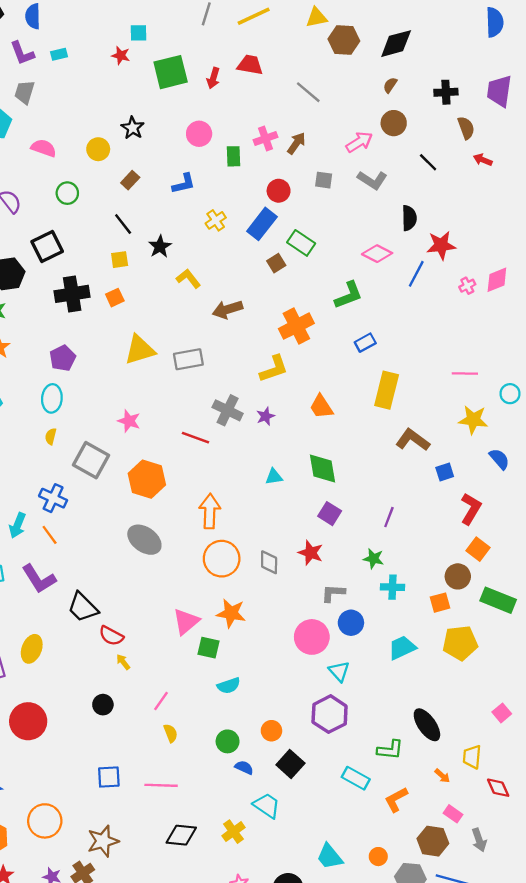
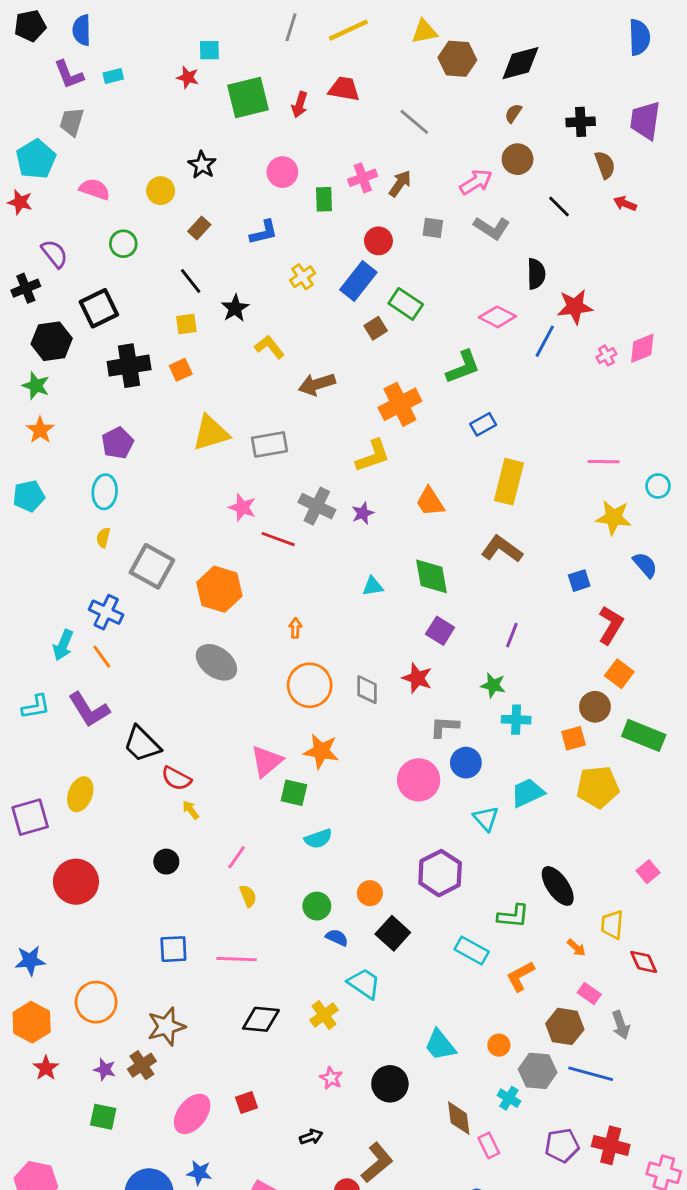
pink star: (129, 421) -> (242, 507), moved
brown L-shape: (413, 440) -> (502, 549), moved
orange arrow: (210, 511) -> (295, 628), size x0.5
cyan triangle: (339, 671) -> (486, 819), moved

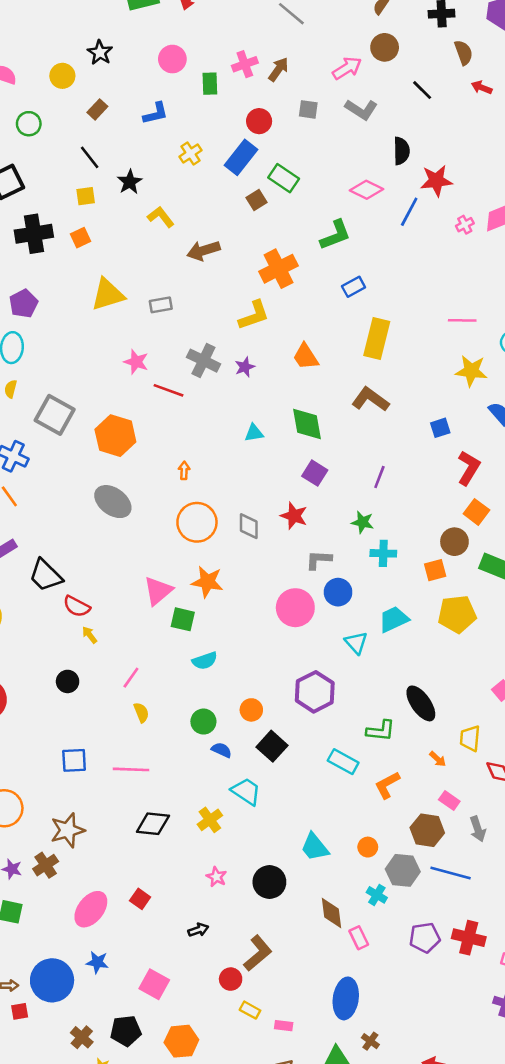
gray rectangle: (270, 444) -> (161, 305), size x0.7
red square: (247, 1102) -> (140, 899), turned -36

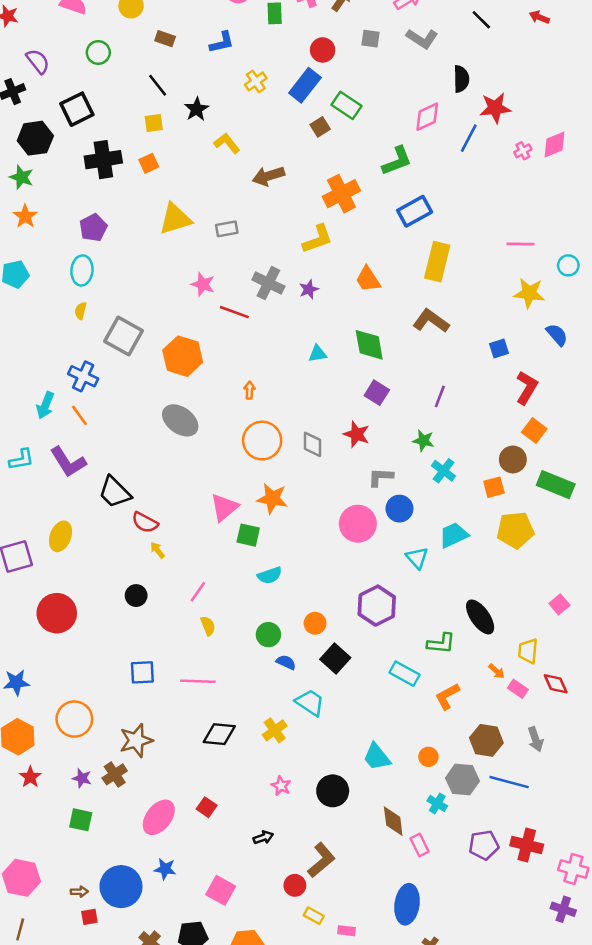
brown rectangle: (97, 109) -> (165, 39), turned 66
pink diamond: (366, 190) -> (427, 117), turned -52
blue rectangle: (354, 287) -> (415, 211), size x1.5
cyan cross: (383, 553) -> (444, 471), turned 35
pink rectangle: (449, 800) -> (518, 689), moved

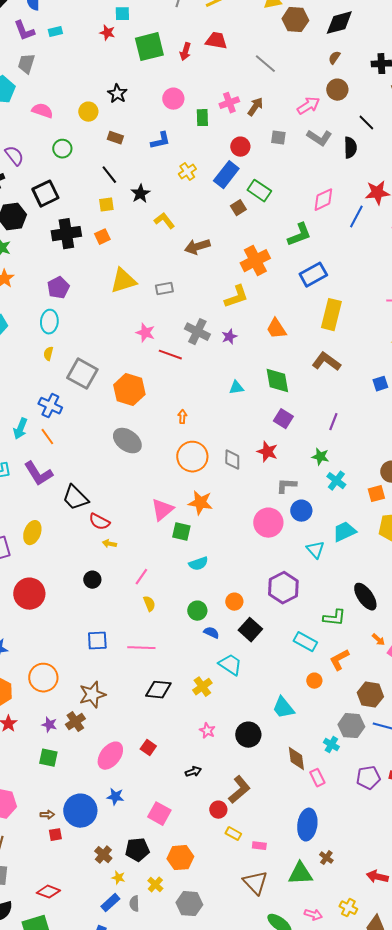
black semicircle: (461, 79) -> (350, 148), moved
yellow arrow: (158, 550) -> (109, 544), turned -40
orange circle: (428, 757) -> (314, 681), moved

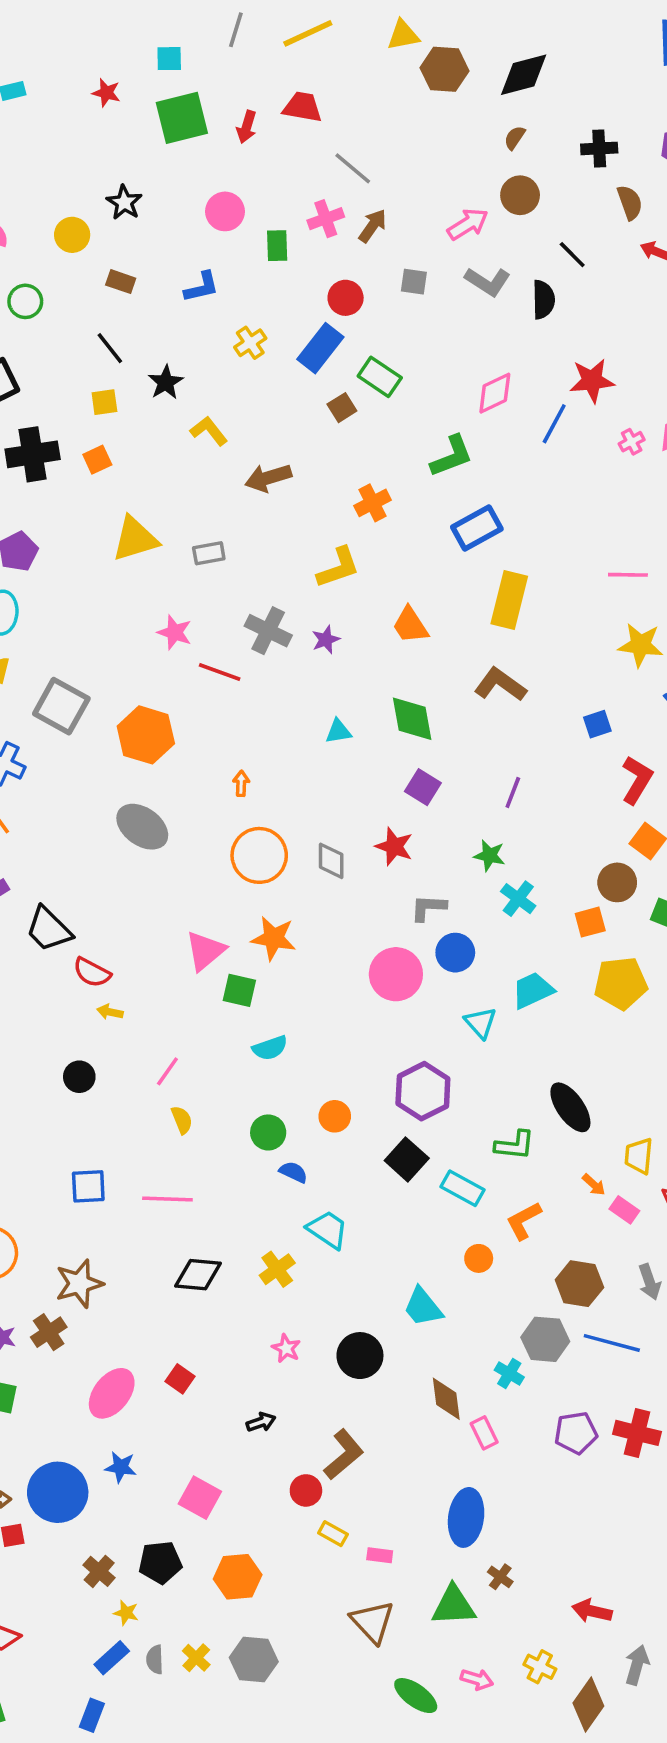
cyan square: (122, 14) -> (169, 59), moved
gray line: (265, 64) -> (353, 168), moved
orange cross: (255, 261) -> (373, 503), size x0.7
black square: (250, 630) -> (407, 1159), moved
yellow cross: (155, 885) -> (196, 1658), moved

